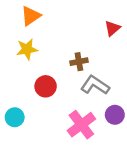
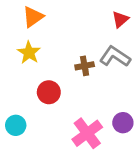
red triangle: (112, 28) -> (120, 19), moved
yellow star: (27, 49) -> (29, 53), turned -30
gray L-shape: (95, 85) -> (115, 57), moved

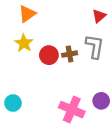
gray L-shape: (115, 57) -> (95, 46), turned 65
red circle: (49, 92) -> (49, 55), moved
pink cross: (87, 133) -> (72, 110), turned -30

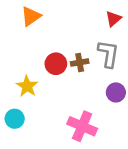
yellow star: (24, 43) -> (27, 86), moved
purple circle: (101, 101) -> (116, 92), moved

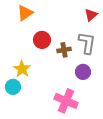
red circle: (56, 64) -> (42, 40), moved
purple circle: (116, 92) -> (83, 72), moved
cyan circle: (15, 119) -> (13, 87), moved

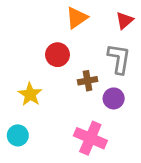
orange triangle: (25, 13) -> (77, 18), moved
brown cross: (64, 50) -> (88, 81), moved
cyan circle: (13, 87) -> (18, 135), moved

